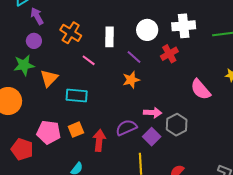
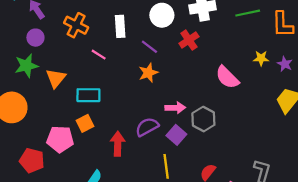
orange square: (76, 130) -> (85, 123), moved

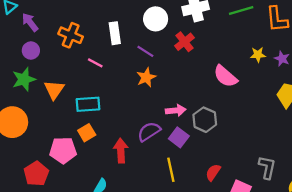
red pentagon: (32, 160) -> (36, 174), turned 30

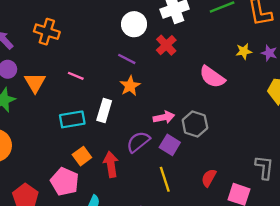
white rectangle: (115, 33) -> (104, 110), moved, turned 30
orange cross: (71, 35) -> (47, 32), moved
orange triangle: (54, 90) -> (35, 83), moved
orange square: (87, 133) -> (82, 156), moved
pink pentagon: (63, 150) -> (65, 182), moved, turned 30

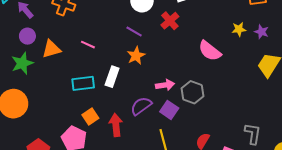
orange triangle: (35, 83) -> (51, 49), turned 42

